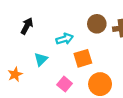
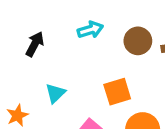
cyan arrow: (65, 39) -> (90, 30), moved

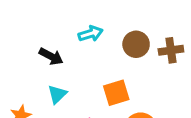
black arrow: (35, 44) -> (51, 56), moved, turned 90

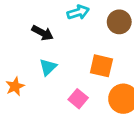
orange square: (116, 93) -> (101, 66), turned 30

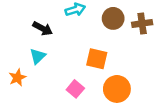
cyan triangle: (48, 67) -> (38, 56), moved

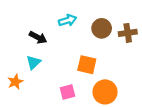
pink square: (75, 89) -> (68, 92), turned 35

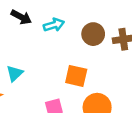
black arrow: (38, 37) -> (21, 17), moved

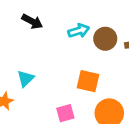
cyan arrow: (54, 25) -> (79, 31), moved

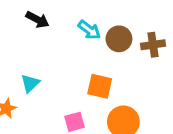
cyan arrow: (79, 31) -> (89, 30), turned 54

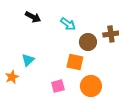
brown circle: (119, 39) -> (88, 42), moved

